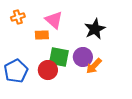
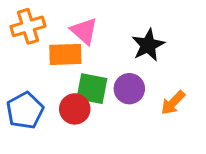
orange cross: (18, 17) -> (28, 26), size x1.5
orange rectangle: (42, 35) -> (65, 54), size x1.5
orange arrow: (94, 66) -> (173, 103), moved

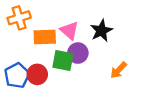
pink triangle: (84, 31) -> (69, 31), moved
purple circle: (129, 89) -> (78, 53), moved
red circle: (75, 109) -> (37, 74), moved

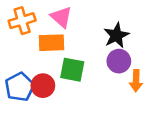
pink triangle: (69, 31) -> (61, 17), moved
purple circle: (78, 53) -> (119, 61), moved
orange arrow: (118, 70) -> (136, 81), turned -42

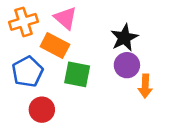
orange rectangle: (51, 43) -> (55, 46), turned 30
red circle: (43, 86) -> (42, 110), moved
blue pentagon: (20, 87) -> (27, 72), moved

